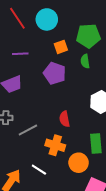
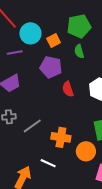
cyan circle: (47, 19) -> (30, 33), moved
red semicircle: (65, 119) -> (68, 89), moved

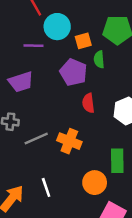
green semicircle: (79, 51) -> (99, 59), moved
orange cross: (61, 137) -> (69, 141), moved
white line: (48, 163) -> (46, 187), turned 35

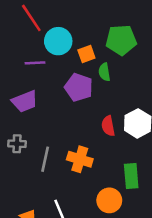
red semicircle: (88, 103) -> (108, 126), moved
gray line: (36, 139) -> (45, 159), turned -50

